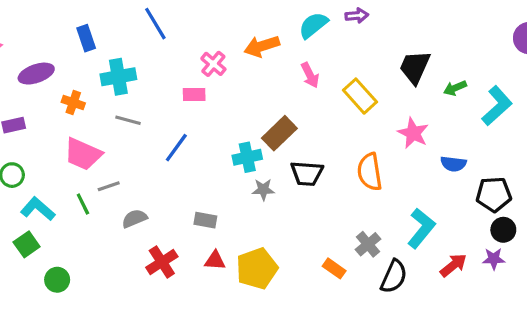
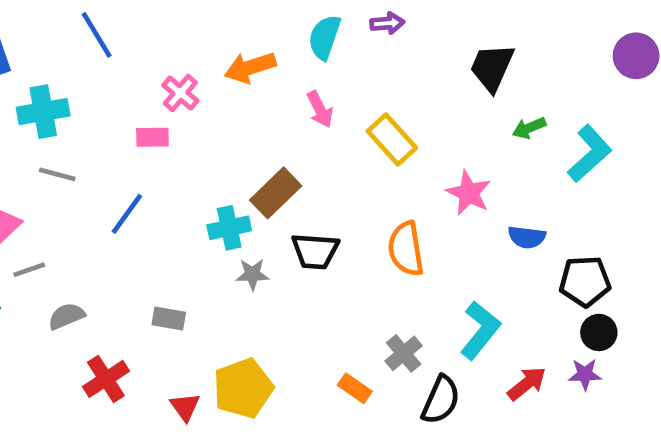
cyan semicircle: (313, 25) -> (325, 37), turned -32
black trapezoid: (415, 67) -> (492, 67), moved
red triangle: (215, 260) -> (185, 407), moved, turned 50

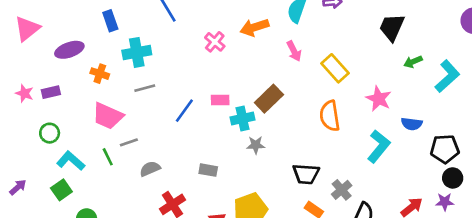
pink rectangle: (152, 137) -> (220, 100), moved
gray line: (57, 174) -> (145, 88), turned -30
orange semicircle: (406, 249) -> (330, 116), moved
black trapezoid: (315, 251) -> (306, 174), moved
cyan L-shape: (480, 330) -> (379, 146), moved

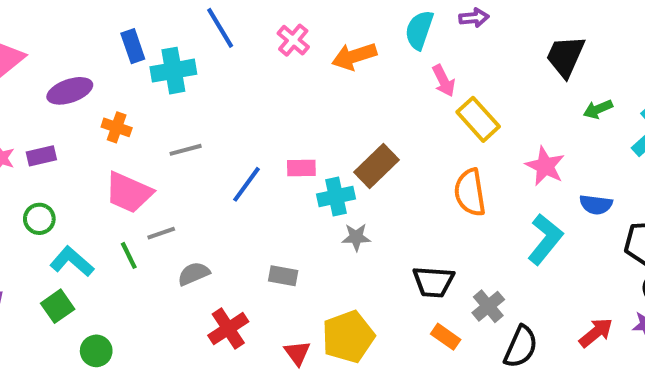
pink cross: (215, 42) -> (293, 40), moved
pink arrow: (294, 51) -> (444, 81), moved
cyan cross: (137, 52) -> (173, 71), moved

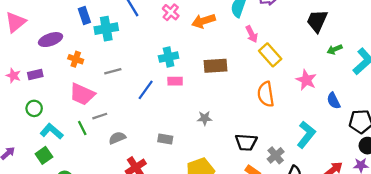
brown rectangle: (377, 166) -> (216, 66), moved, turned 40
cyan cross: (336, 196) -> (169, 57), moved
blue semicircle: (596, 205) -> (334, 101), turned 56
cyan L-shape: (545, 239) -> (306, 135), moved

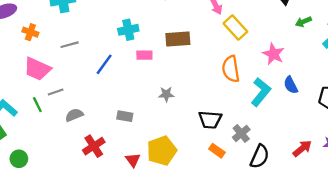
pink rectangle: (175, 81) -> (144, 55), moved
blue semicircle: (334, 101) -> (291, 85), moved
cyan L-shape: (306, 135) -> (261, 92), moved

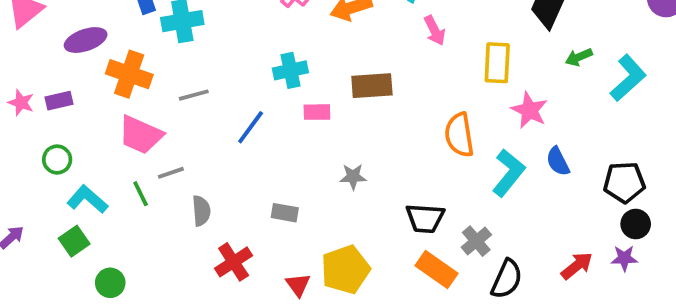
yellow rectangle: (235, 27) -> (497, 63), moved, turned 45
orange cross: (30, 32) -> (129, 74), size x1.6
gray semicircle: (74, 115) -> (201, 211), turned 108
orange rectangle: (217, 151) -> (436, 270), size x1.5

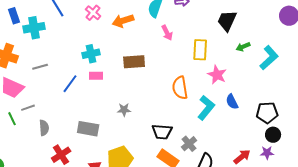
pink rectangle: (317, 112) -> (96, 76), moved
gray rectangle: (285, 213) -> (88, 129), size x1.5

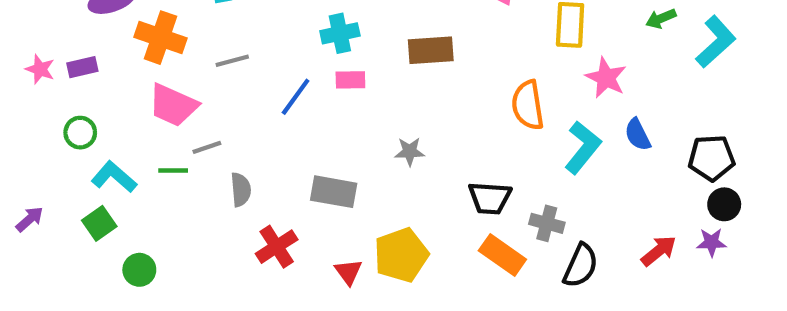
green line: (12, 119) -> (173, 171), turned -64
gray cross: (189, 144) -> (547, 223), turned -35

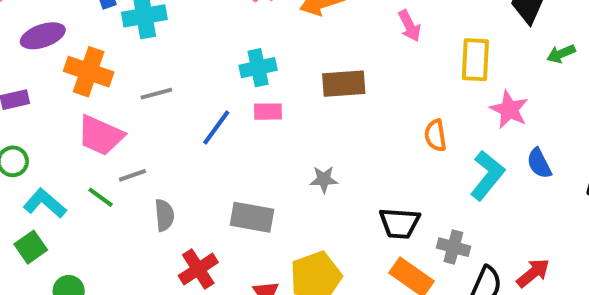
orange semicircle: (528, 105) -> (435, 135), size x0.7
green line: (173, 171) -> (101, 197), turned 36
red arrow: (659, 251) -> (533, 273), moved

